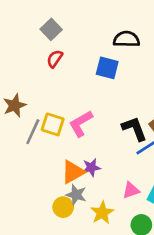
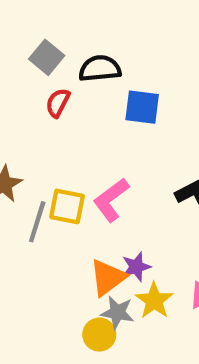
black semicircle: (126, 39) -> (100, 69), moved
yellow star: (102, 213) -> (154, 301), moved

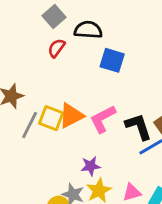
pink L-shape: (111, 200) -> (103, 119), moved
orange triangle: (108, 278) -> (71, 116), moved

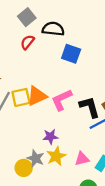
yellow square: (51, 118) -> (21, 97), turned -36

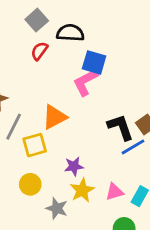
yellow square: (21, 97) -> (35, 145), moved
pink L-shape: (62, 100) -> (86, 82), moved
gray star: (36, 158) -> (57, 208), moved
yellow circle: (24, 168) -> (30, 184), moved

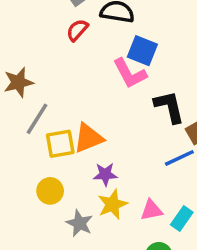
pink L-shape: (86, 82) -> (130, 73), turned -96
orange triangle: (54, 117) -> (88, 138), moved
black L-shape: (120, 127) -> (169, 107), moved

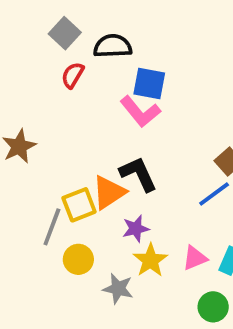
black L-shape: (169, 107) -> (138, 174), moved
gray line: (37, 119) -> (52, 227), moved

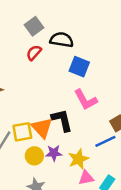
pink L-shape: (140, 112) -> (86, 100), moved
orange triangle: (109, 192) -> (42, 128), turned -50
yellow circle: (78, 259) -> (34, 156), moved
yellow star: (150, 260) -> (78, 159), moved

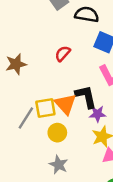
red semicircle: (34, 53) -> (63, 53), moved
purple star: (54, 153) -> (97, 114), moved

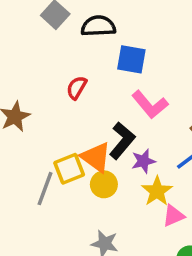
black L-shape: (86, 97) -> (122, 141), turned 65
yellow circle: (57, 133) -> (104, 184), moved

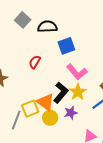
blue square: (131, 59) -> (66, 46), turned -30
purple star: (143, 161) -> (71, 113), moved
yellow star: (157, 191) -> (78, 92), moved

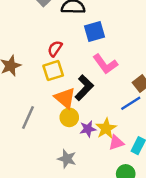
yellow star: (78, 92) -> (106, 128), moved
yellow square: (30, 109) -> (53, 71), moved
purple star: (71, 113) -> (88, 129), moved

